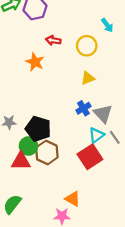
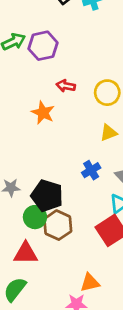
blue cross: (83, 108) -> (91, 170), moved
red triangle: (21, 161) -> (26, 253), moved
orange triangle: (73, 199) -> (90, 283), turned -42

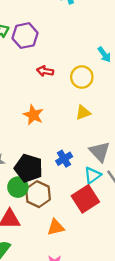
orange star: (43, 113) -> (33, 115), moved
blue cross: (91, 170) -> (64, 159), moved
orange triangle: (90, 283) -> (56, 227), moved

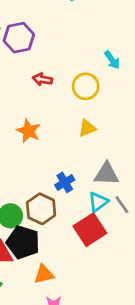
gray triangle: (100, 152) -> (107, 174), turned -45
black pentagon: (29, 168) -> (23, 242), moved
brown hexagon: (38, 194) -> (41, 209), moved
orange triangle: (56, 227) -> (44, 274), moved

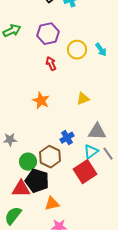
purple hexagon: (19, 38) -> (48, 34), moved
red arrow: (42, 79) -> (51, 64), turned 56
yellow circle: (86, 86) -> (77, 50), moved

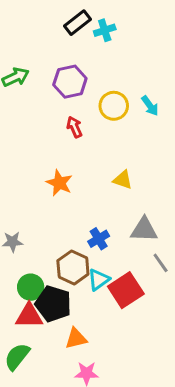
yellow triangle: (83, 99) -> (123, 180), turned 40
cyan triangle: (91, 152) -> (99, 280), moved
green circle: (28, 162) -> (31, 287), moved

